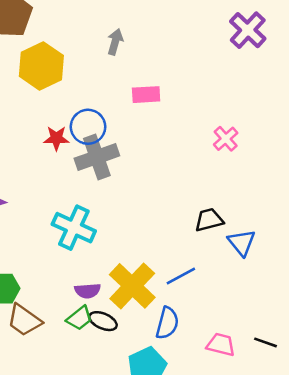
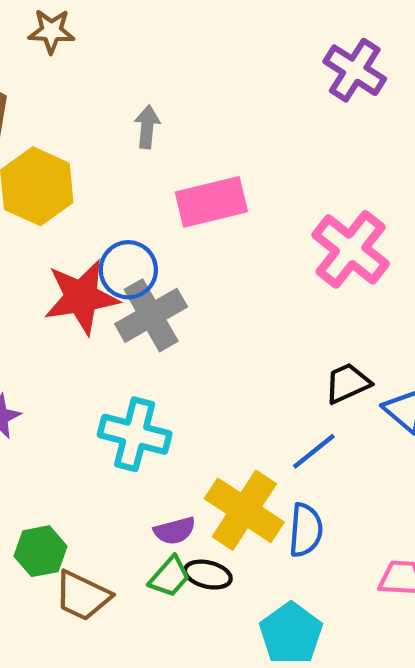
pink rectangle: (146, 95) -> (211, 202), size x1.5
red star: (56, 138) -> (81, 297), size x1.8
pink cross: (226, 139) -> (351, 249), size x1.8
blue line: (181, 276) -> (314, 451), moved
blue semicircle: (167, 323) -> (306, 530), moved

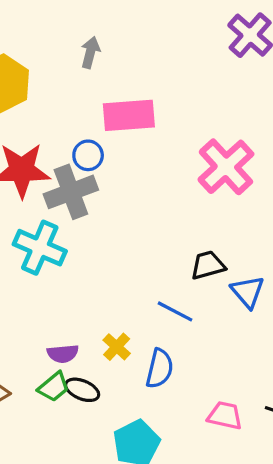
blue circle: (128, 270) -> (88, 155), moved, size x0.7
cyan cross: (135, 434) -> (40, 248), moved
blue line: (314, 451) -> (175, 311), turned 57
yellow cross: (244, 510) -> (117, 347), size x0.5

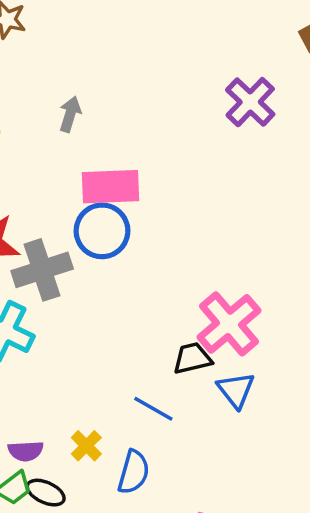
blue circle: (88, 155) -> (102, 231), moved, size x1.6
pink cross: (226, 167) -> (229, 324), moved

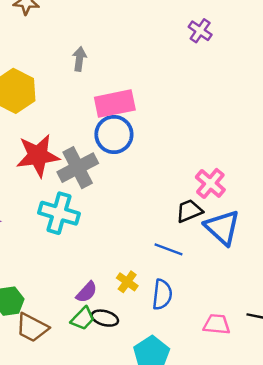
purple cross: (250, 102) -> (200, 31), size x0.7
pink cross: (229, 324) -> (210, 183), size x0.7
blue triangle: (236, 390) -> (222, 227), size x1.4
purple semicircle: (26, 451) -> (87, 292), turned -35

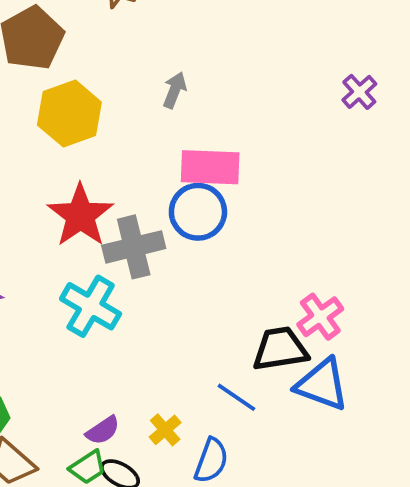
red star: (38, 156) -> (80, 215), turned 30
black trapezoid: (189, 211) -> (280, 349), size x1.4
blue triangle: (222, 227) -> (322, 385), turned -36

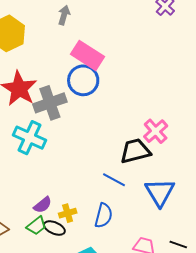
pink rectangle: (210, 167) -> (88, 55), turned 36
blue triangle: (322, 385) -> (160, 192), moved, turned 44
yellow cross: (165, 430) -> (68, 213), moved, turned 30

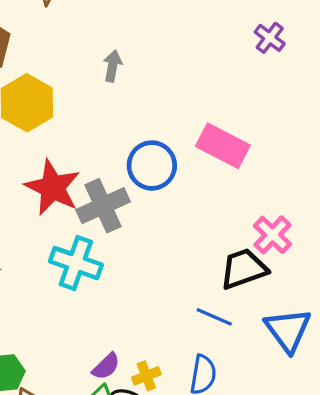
pink rectangle: (88, 55) -> (223, 146), moved

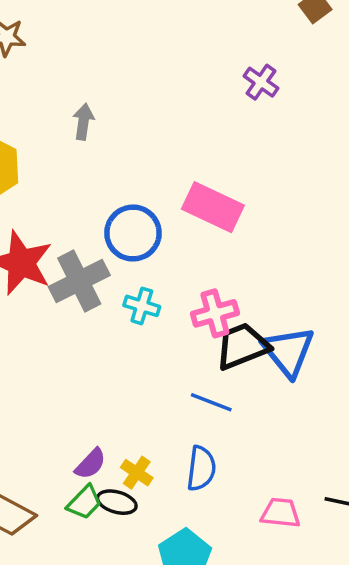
pink cross: (273, 235) -> (215, 313), moved, turned 33
cyan cross: (76, 263) -> (142, 306), moved, size x0.6
blue triangle: (288, 330) -> (288, 351), moved
yellow cross: (146, 376) -> (137, 473), turned -32

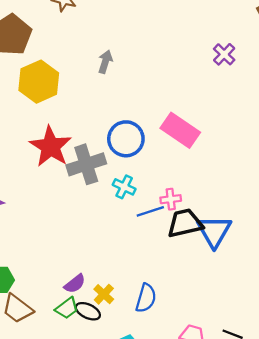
pink cross: (215, 313) -> (171, 199), size x0.7
blue line: (211, 402) -> (150, 211), moved, turned -48

